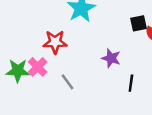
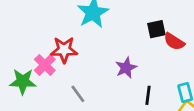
purple star: (111, 58) -> (126, 68), turned 30
pink cross: (38, 67) -> (45, 65), moved

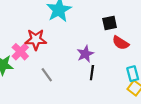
red semicircle: (174, 42) -> (121, 43), moved
black line: (148, 95) -> (92, 73), moved

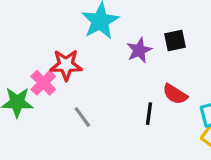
red semicircle: (121, 43) -> (175, 94), moved
purple star: (85, 54) -> (139, 50), moved

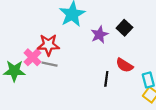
black square: (175, 40) -> (124, 28), turned -35
gray line: (82, 117) -> (50, 64), moved, turned -42

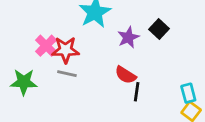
pink cross: (33, 57) -> (46, 46), moved
red semicircle: (124, 65) -> (126, 75), moved

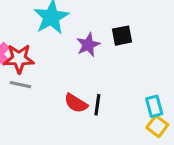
black square: (159, 29) -> (122, 36), turned 36
red semicircle: (126, 75) -> (76, 103), moved

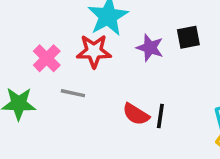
purple star: (88, 45) -> (150, 48), turned -30
red star: (19, 59) -> (94, 51), moved

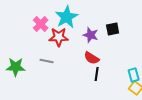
pink cross: (47, 58) -> (41, 24), moved
red semicircle: (136, 114) -> (92, 58), moved

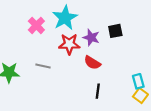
red star: (59, 37) -> (69, 44), moved
black line: (97, 74) -> (98, 91), moved

